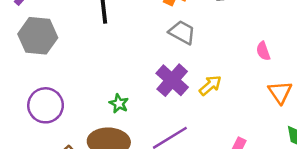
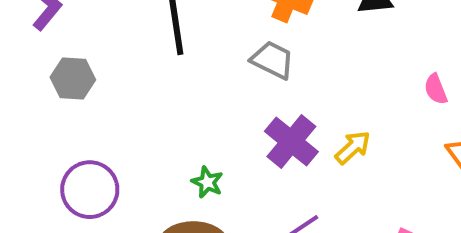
gray trapezoid: (182, 32) -> (272, 60), moved
gray hexagon: (38, 36) -> (73, 78), size x0.7

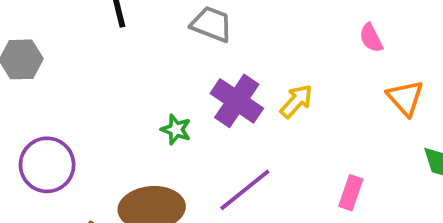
green star: (207, 182) -> (176, 130), moved

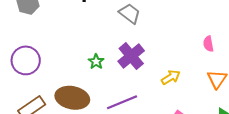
yellow arrow: (296, 101) -> (171, 77), moved

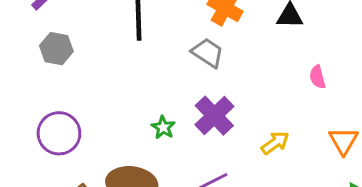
pink semicircle: (208, 44) -> (317, 77), moved

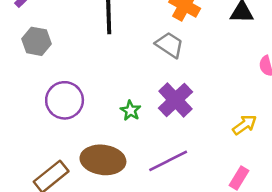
purple circle: (59, 133) -> (65, 100), moved
yellow arrow: (275, 143) -> (245, 125), moved

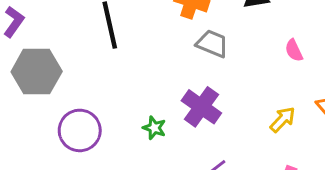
gray hexagon: (36, 41) -> (37, 72), size x1.5
gray trapezoid: (169, 45) -> (212, 44), moved

